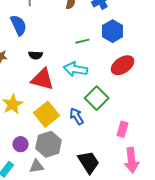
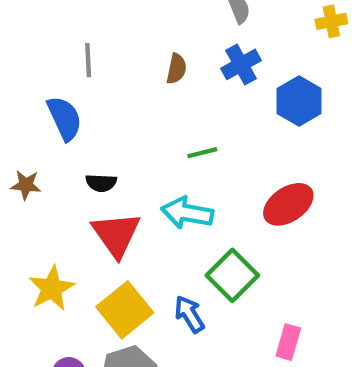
blue hexagon: (113, 31) -> (299, 101), moved
red triangle: (43, 79) -> (116, 234), turned 40

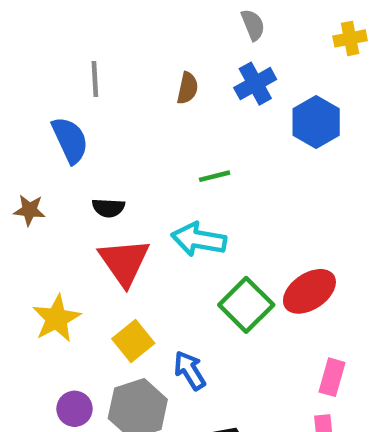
red ellipse: (288, 204) -> (309, 291), moved
yellow square: (125, 310) -> (133, 341), size x0.7
blue arrow: (189, 314) -> (190, 370), moved
pink rectangle: (288, 342) -> (332, 377), moved

